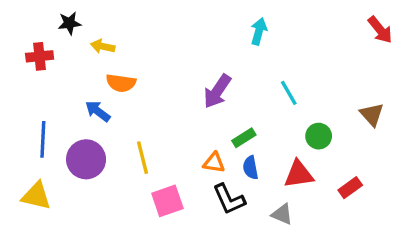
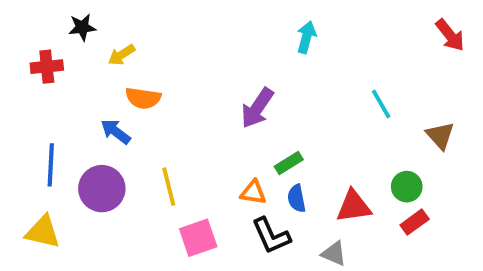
yellow arrow: (103, 46) -> (122, 55), turned -45
cyan line: (289, 93) -> (381, 104), moved
green circle: (319, 136) -> (407, 187), moved

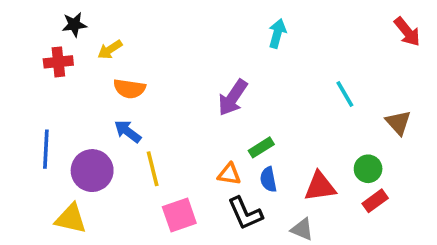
red cross: (47, 67) -> (58, 62), moved
blue arrow: (116, 132) -> (128, 131), moved
yellow triangle: (43, 232) -> (71, 219), moved

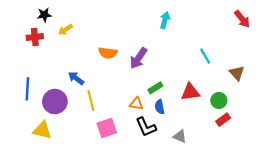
orange semicircle: (129, 89) -> (108, 53), moved
red triangle: (320, 187) -> (190, 92), moved

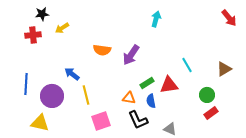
cyan line: (205, 56) -> (187, 65), moved
brown triangle: (237, 73) -> (224, 69), turned 42
red triangle: (190, 92) -> (169, 85), moved

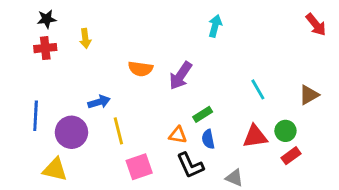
black star: (42, 14) -> (47, 19), moved
yellow arrow: (62, 28) -> (85, 38), turned -64
blue arrow: (72, 74) -> (99, 102), turned 126
red triangle: (169, 85) -> (255, 136), moved

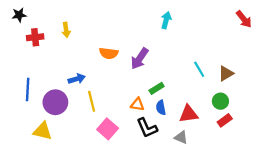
black star: (47, 19) -> (19, 15), moved
brown triangle: (309, 95) -> (226, 73), moved
red triangle: (255, 136) -> (189, 114), moved
pink square: (139, 167) -> (108, 129), turned -30

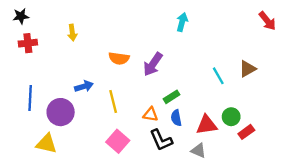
red cross: (35, 37) -> (28, 43), moved
brown triangle: (226, 73) -> (248, 69), moved
yellow line: (92, 101) -> (113, 102), moved
green circle: (220, 101) -> (231, 117), moved

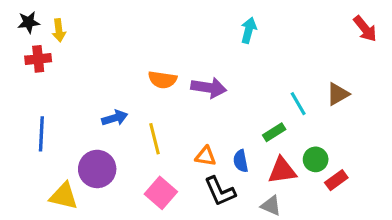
yellow arrow: (72, 33) -> (59, 30), moved
purple arrow: (153, 64) -> (209, 88), turned -115
green rectangle: (172, 97) -> (274, 132), moved
purple circle: (61, 112) -> (97, 169), moved

